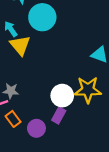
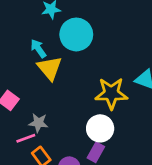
yellow star: (88, 90) -> (111, 93), moved

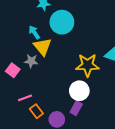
gray star: (38, 123) -> (31, 61), moved

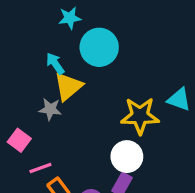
yellow triangle: (42, 47) -> (68, 86), turned 30
pink square: (13, 70) -> (19, 140), moved

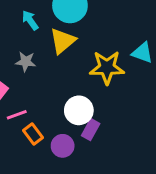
yellow triangle: (68, 86) -> (63, 41), moved
white circle: (127, 157) -> (79, 110), moved

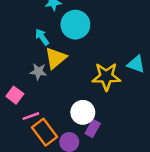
yellow triangle: (63, 41) -> (56, 58), moved
orange rectangle: (33, 134) -> (45, 132), size x1.5

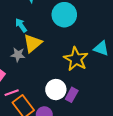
cyan circle: (75, 25) -> (64, 15), moved
yellow star: (106, 77) -> (76, 59), turned 30
purple rectangle: (93, 128) -> (72, 95), moved

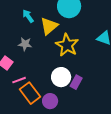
yellow triangle: (33, 43) -> (49, 26), moved
yellow star: (76, 59) -> (67, 45), moved

